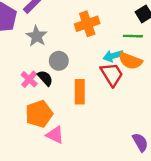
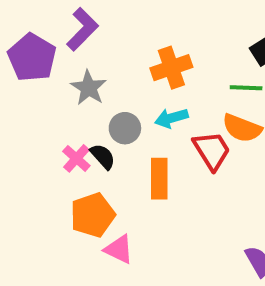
cyan arrow: (113, 56) -> (171, 118), moved

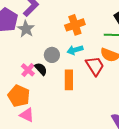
gray star: (89, 88) -> (26, 29), moved
orange pentagon: (93, 215) -> (19, 96), moved, turned -30
pink triangle: (119, 249) -> (27, 115), moved

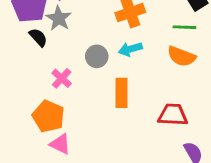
red trapezoid: (95, 66) -> (173, 115), moved, turned -55
black semicircle: (41, 69) -> (38, 37), moved

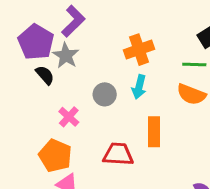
cyan arrow: (130, 49) -> (139, 87), turned -60
orange rectangle: (122, 93) -> (154, 132), moved
red trapezoid: (173, 115) -> (118, 154), moved

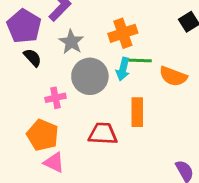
gray star: (66, 56) -> (71, 42), moved
green line: (194, 65) -> (140, 61), moved
gray circle: (105, 94) -> (90, 76), size x1.6
pink cross: (69, 117) -> (55, 98), turned 36

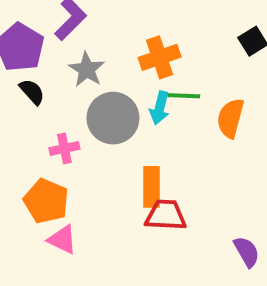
orange semicircle: (173, 76) -> (230, 118), turned 84
orange rectangle: (137, 112) -> (151, 187), moved
red trapezoid: (103, 134) -> (166, 215), moved

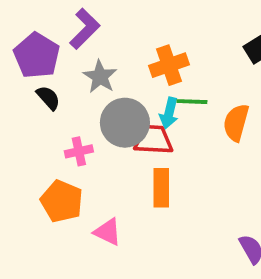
red trapezoid: (166, 215) -> (154, 140), moved
pink triangle: (62, 240) -> (108, 232), moved

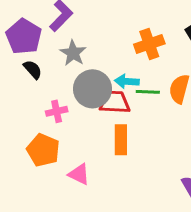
orange cross: (169, 65) -> (149, 44), moved
green line: (192, 102) -> (148, 92), moved
cyan arrow: (169, 113) -> (127, 81), turned 80

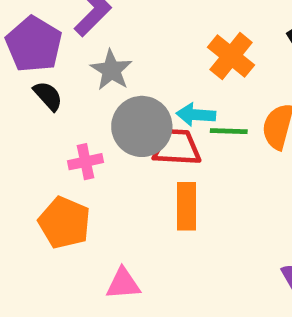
orange cross: (149, 44) -> (231, 56), turned -32
pink triangle: (79, 174) -> (123, 284), moved, turned -30

